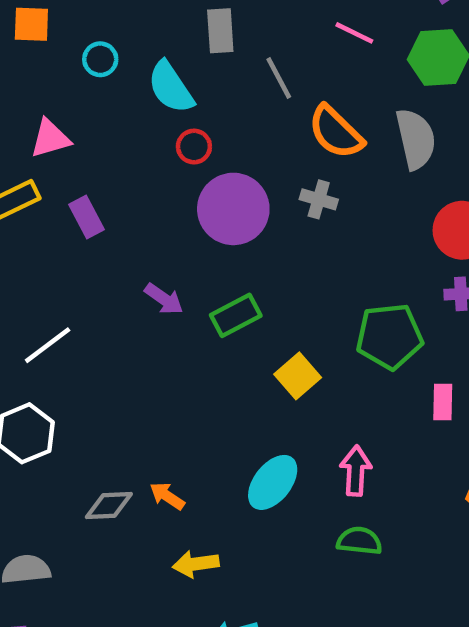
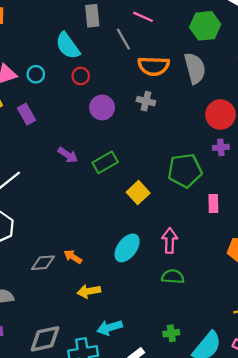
pink line: (354, 33) -> (143, 17), moved
cyan circle: (100, 59) -> (36, 74), moved
orange semicircle: (336, 132) -> (154, 66), turned -40
purple circle: (233, 209) -> (102, 107), size x0.7

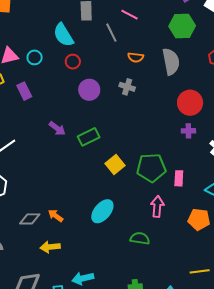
orange semicircle: (154, 66) -> (136, 57), size x0.6
green pentagon: (185, 171) -> (151, 168), moved
pink arrow: (170, 240) -> (157, 206), moved
yellow arrow: (89, 291) -> (50, 247), moved

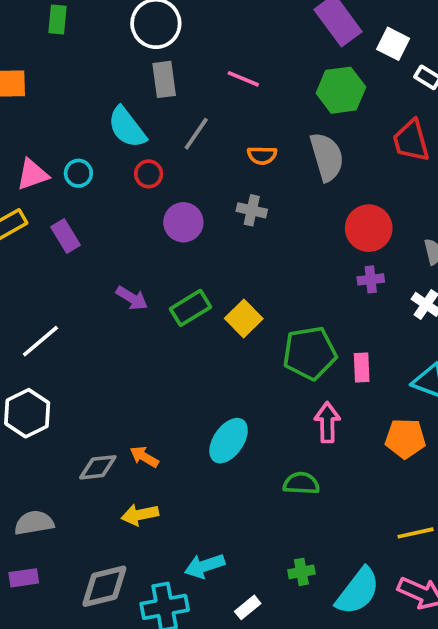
gray line: (111, 33) -> (196, 134), moved, turned 66
yellow square: (115, 165) -> (244, 319), moved

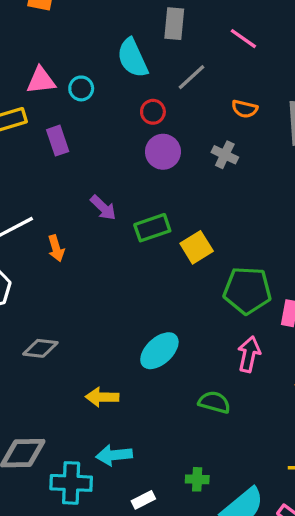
red circle: (149, 174) -> (153, 112), moved
orange arrow: (144, 457) -> (56, 248), moved, turned -150
yellow arrow: (140, 515) -> (102, 397), moved

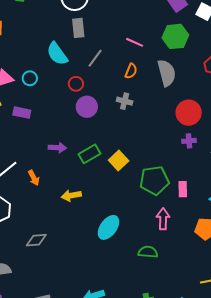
pink line: (243, 39) -> (135, 42), moved
orange semicircle: (245, 109) -> (131, 71), turned -70
purple rectangle: (58, 141) -> (22, 113), turned -48
purple arrow: (103, 208) -> (57, 148), turned -30
yellow arrow: (102, 397) -> (71, 196), moved

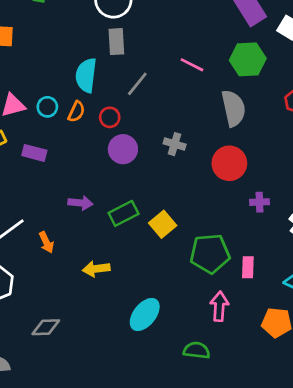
cyan semicircle: (57, 54) -> (86, 75), turned 40
orange semicircle: (131, 71) -> (76, 112), moved
red circle: (189, 113) -> (229, 163), moved

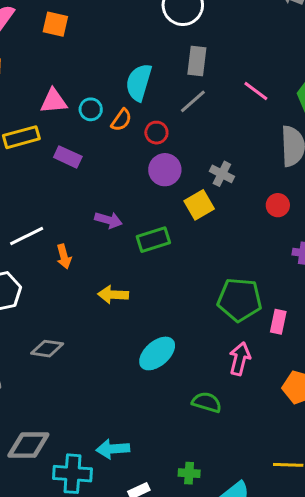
gray rectangle: (116, 42) -> (197, 61), moved
red circle: (229, 163) -> (278, 205), size x0.6
yellow square: (163, 224) -> (199, 205), moved

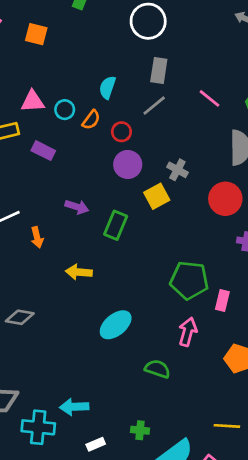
cyan semicircle: (139, 82) -> (107, 87), size x0.7
red circle: (278, 205) -> (225, 199), size x1.6
green rectangle: (153, 240) -> (116, 225), turned -52

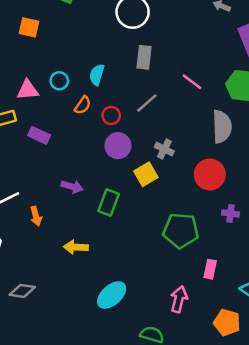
gray line: (154, 106) -> (147, 103), moved
cyan circle: (65, 110) -> (59, 81), moved
green pentagon: (189, 280) -> (181, 231), moved

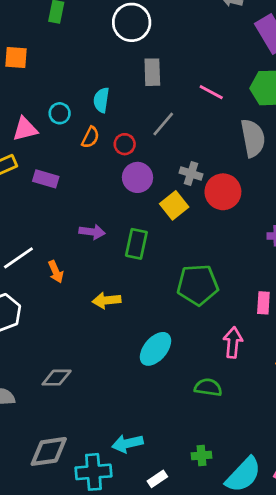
red circle: (210, 174) -> (223, 192), moved
green pentagon: (181, 231) -> (198, 285), moved
gray diamond: (22, 291) -> (57, 378), moved

